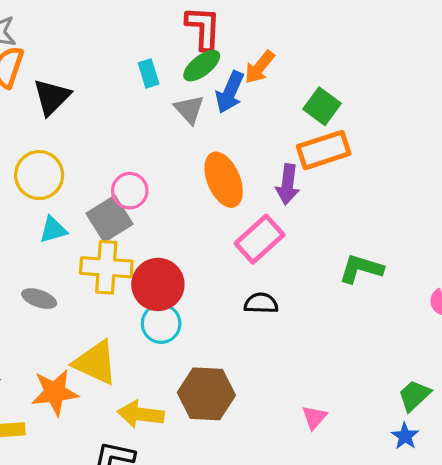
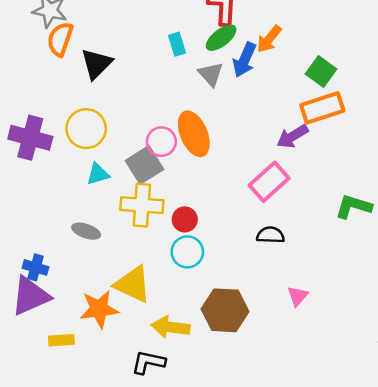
orange ellipse: (224, 180) -> (194, 134), moved
purple arrow: (288, 184) -> (292, 136), turned 52
red circle: (158, 284) -> (185, 219), size x0.6
pink triangle: (314, 417) -> (298, 296), moved

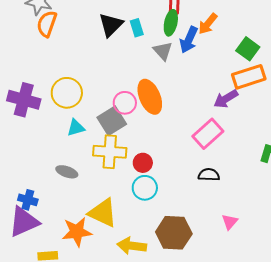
green ellipse: (221, 38) -> (171, 23), turned -40
black triangle: (96, 64) -> (111, 25), moved

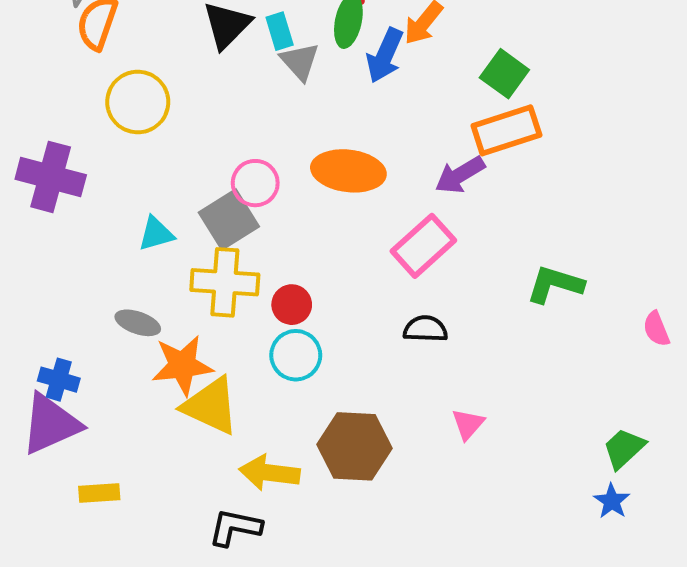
gray triangle: (163, 51) -> (300, 62), moved
yellow circle: (67, 93) -> (138, 102), moved
orange ellipse: (150, 97) -> (348, 171), moved, turned -60
orange star: (77, 232) -> (182, 365), moved

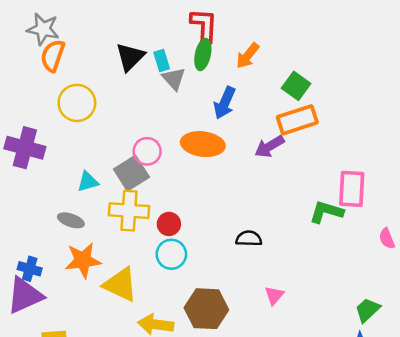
blue arrow: (385, 55) -> (225, 103), moved
pink rectangle: (423, 246) -> (352, 189), moved, turned -45
gray ellipse: (138, 323) -> (71, 220), moved
orange star: (182, 365) -> (83, 260), moved

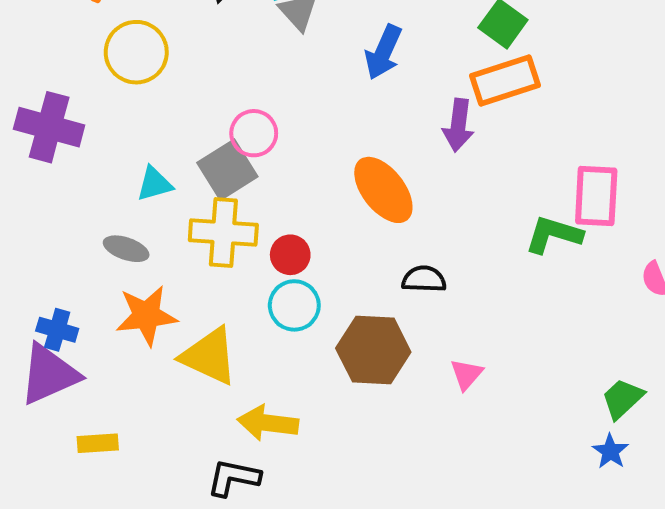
orange ellipse: (203, 144) -> (383, 190), moved, turned 45
purple arrow: (269, 146) -> (458, 125), turned -52
brown hexagon: (206, 309) -> (373, 350), moved

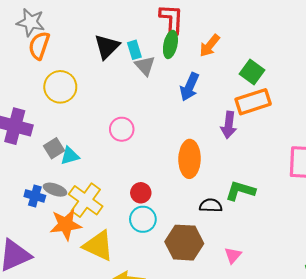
gray square: (227, 170) -> (54, 148), moved, size x0.7
orange ellipse: (383, 190) -> (190, 159), turned 39
yellow cross: (223, 232) -> (86, 200), moved, turned 32
green L-shape: (554, 235) -> (240, 191), moved
blue cross: (57, 330) -> (35, 196), moved

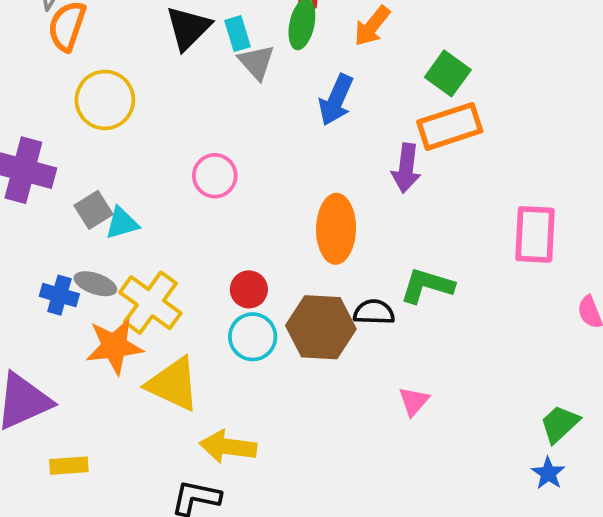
brown hexagon: (184, 243) -> (321, 327), moved

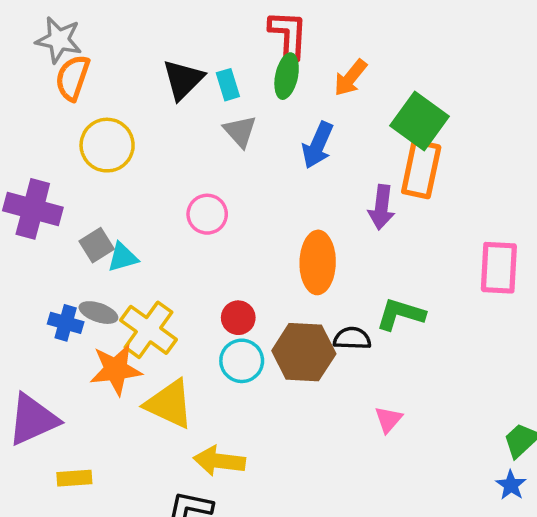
gray triangle: (256, 62) -> (240, 131), moved
green square: (448, 73) -> (419, 121), size x1.4
orange rectangle: (450, 126) -> (421, 169), turned -60

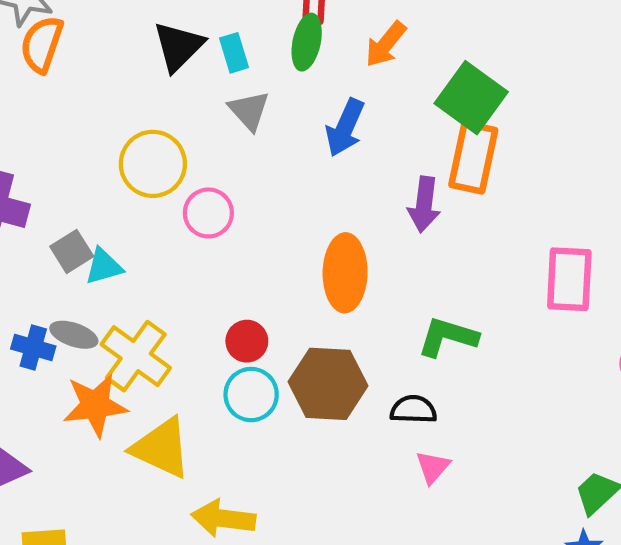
yellow circle: (107, 145) -> (153, 164), moved
black semicircle: (352, 338) -> (413, 409), moved

